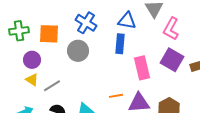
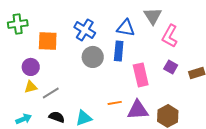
green cross: (19, 31) -> (18, 24), moved
gray circle: (78, 51) -> (93, 57), moved
purple square: (172, 60) -> (171, 67), size x0.6
yellow triangle: (32, 80) -> (31, 87), turned -48

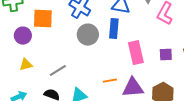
purple circle: (31, 67) -> (23, 36), moved
purple square: (171, 67) -> (166, 55), moved, turned -32
gray line: (51, 93) -> (58, 71), moved

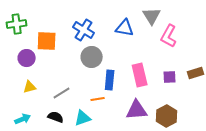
blue rectangle: (114, 29) -> (110, 80), moved
orange line: (110, 81) -> (98, 99), moved

